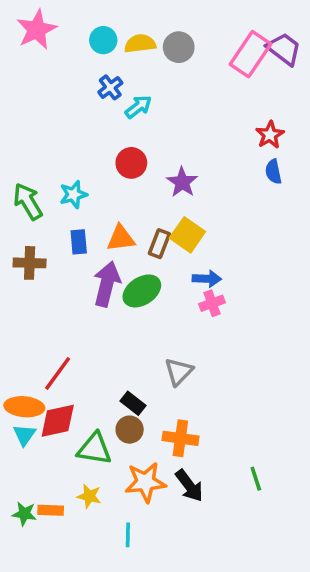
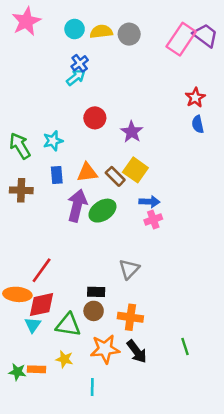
cyan arrow: (138, 107) -> (76, 77), moved
brown rectangle: (159, 244) -> (115, 176), turned -66
black rectangle: (133, 403) -> (96, 292), turned -36
cyan triangle: (24, 435) -> (33, 325), moved

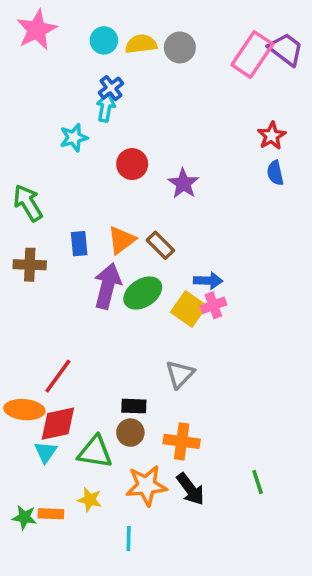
cyan arrow: (76, 77) -> (106, 108), turned -42
cyan star: (53, 141) -> (74, 138), moved
yellow square: (135, 170) -> (189, 309), moved
orange triangle: (87, 172) -> (122, 240), turned -30

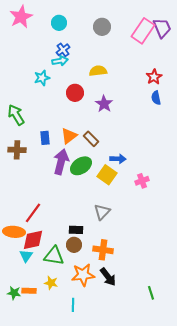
yellow semicircle: (141, 44) -> (98, 71), moved
purple trapezoid: (286, 49) -> (162, 28), turned 30
cyan arrow: (106, 108) -> (60, 61), turned 70
pink cross: (213, 305) -> (142, 181), moved
green line: (258, 482) -> (151, 293), moved

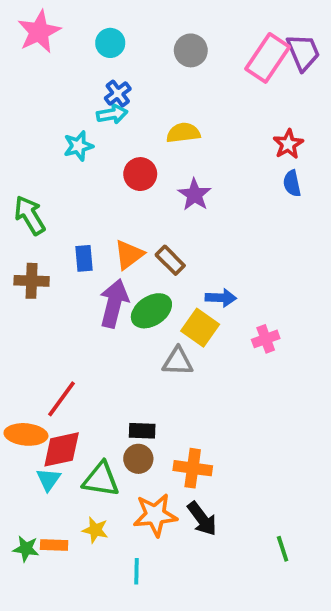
gray triangle: (102, 212) -> (178, 361), moved, turned 48

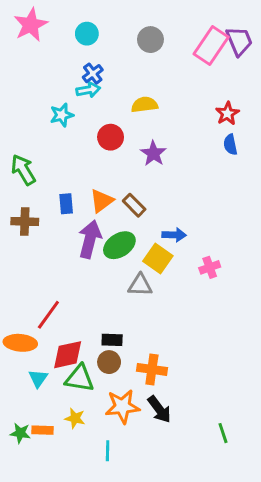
red diamond: (62, 449) -> (68, 355), moved

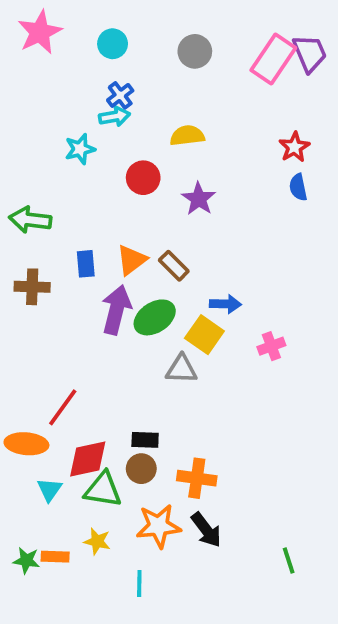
green arrow: (23, 170) -> (30, 220), turned -52

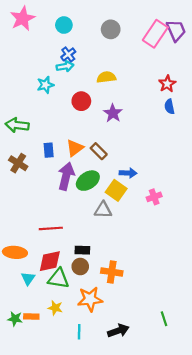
brown cross: (32, 287) -> (18, 163), turned 30
red line: (63, 407) -> (51, 228), moved, turned 50
black arrow: (206, 530) -> (118, 331), moved, turned -72

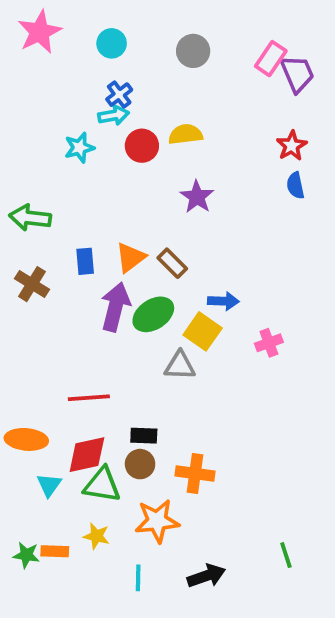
purple trapezoid: (176, 30) -> (297, 74), moved
pink rectangle: (155, 34) -> (271, 59), size x0.7
red circle: (81, 101) -> (142, 146), moved

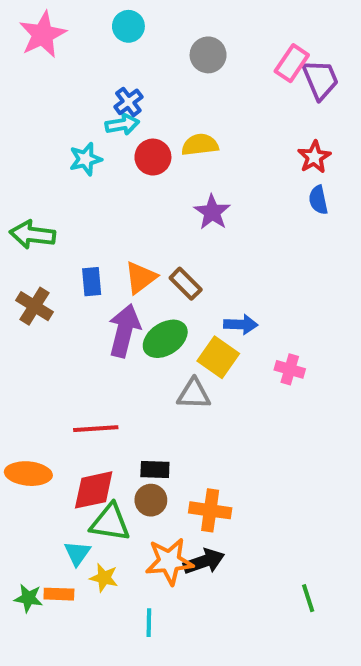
cyan circle: (112, 43) -> (128, 26), moved
pink cross: (269, 343) -> (290, 369), turned 36
cyan triangle: (49, 485) -> (77, 553), moved
black arrow: (206, 576) -> (204, 561), moved

